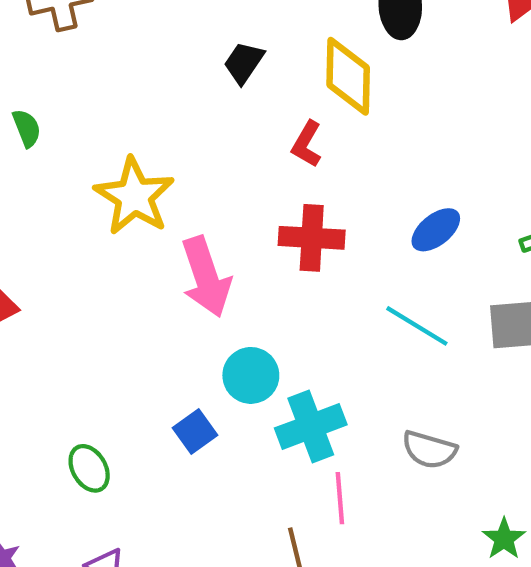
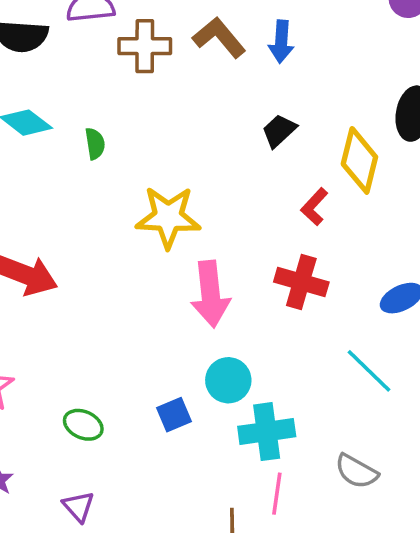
yellow star: (134, 196) -> (168, 217), turned 30
green ellipse: (89, 468) -> (83, 425), turned -48

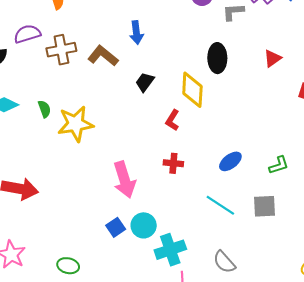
brown L-shape: (219, 37) -> (103, 56), moved
yellow star: (168, 217) -> (75, 124), moved
red cross: (301, 282) -> (173, 163), size x0.7
blue square: (174, 415) -> (116, 227), moved
gray semicircle: (356, 471) -> (224, 262), turned 30

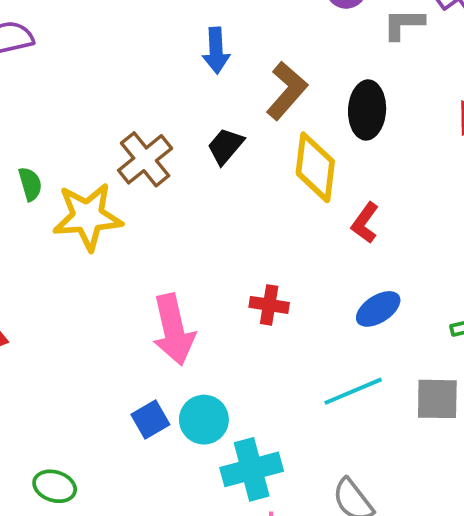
brown cross: (61, 50) -> (145, 159), moved, turned -32
brown L-shape: (103, 56) -> (287, 91), moved, turned 88
red L-shape: (172, 120) -> (365, 223), moved
cyan line: (220, 205) -> (353, 391), turned -60

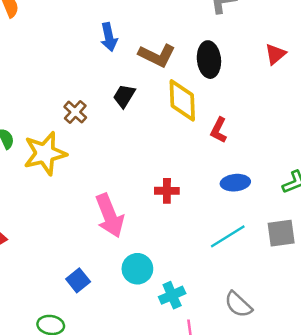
brown L-shape: (287, 91) -> (157, 55), turned 84
brown cross: (145, 159) -> (75, 112), size x0.7
blue ellipse: (378, 309) -> (235, 183), turned 36
blue square: (150, 419) -> (78, 280), moved
cyan cross: (252, 469) -> (172, 295), size x0.7

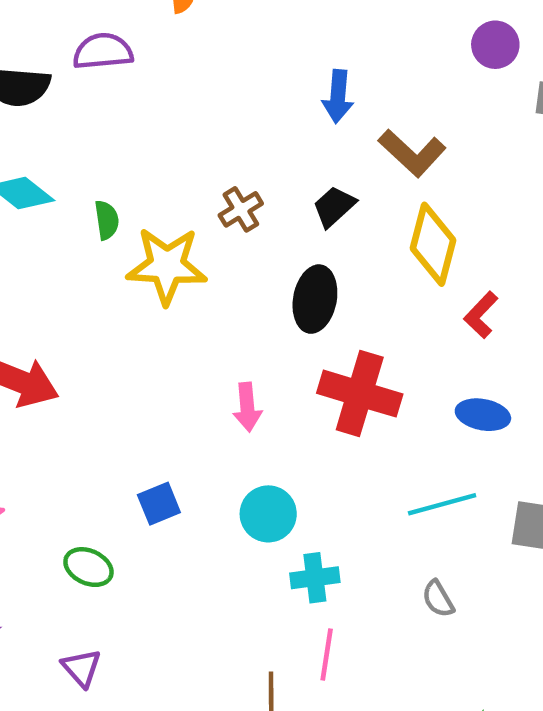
black ellipse: (209, 60) -> (315, 299), moved
red cross: (167, 191) -> (360, 394), size x1.8
pink arrow: (110, 216) -> (247, 407), size x0.6
gray semicircle: (238, 304) -> (438, 599), moved, size x0.7

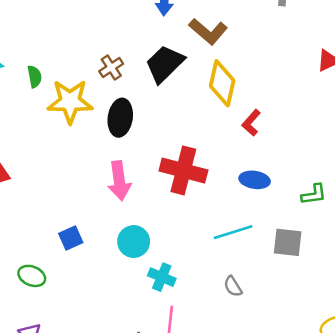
black trapezoid: (334, 207) -> (165, 64), size x1.6
black ellipse: (315, 299) -> (120, 118), moved
pink arrow: (247, 407) -> (119, 181), size x1.4
cyan cross: (315, 578) -> (162, 277), turned 32

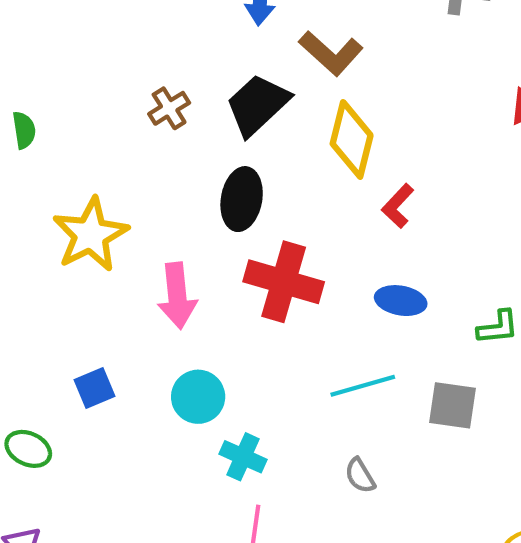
green semicircle: (35, 77) -> (24, 130), moved
yellow star: (70, 101) -> (91, 235), moved, turned -30
black ellipse: (120, 118) -> (242, 199), moved

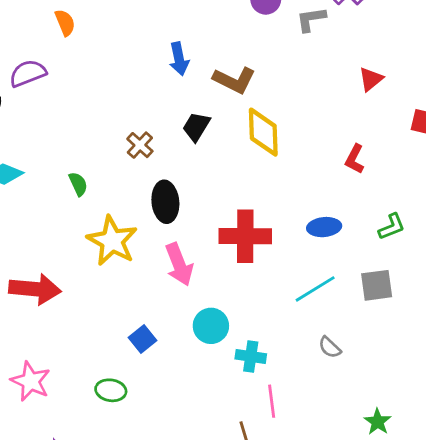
black trapezoid: (258, 105) -> (196, 127), size x0.7
green semicircle: (24, 130) -> (78, 184), moved
black ellipse: (242, 199) -> (165, 202), moved
red L-shape: (398, 206) -> (355, 159), moved

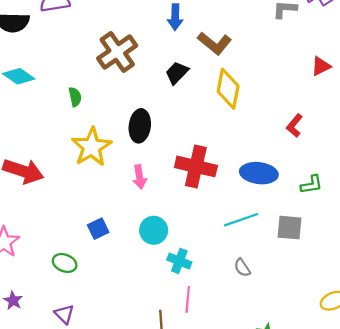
brown cross: (140, 145) -> (117, 52), moved, size x1.8
blue ellipse: (324, 227) -> (259, 173), size x1.4
pink arrow: (179, 264) -> (140, 177), size x0.7

